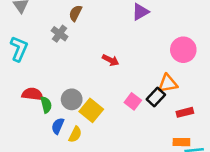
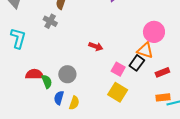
pink circle: (183, 50) -> (154, 32), moved
red arrow: (111, 60) -> (96, 46), moved
orange triangle: (168, 83) -> (145, 50), turned 36
yellow square: (91, 110) -> (118, 92), moved

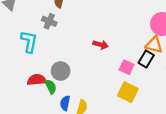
cyan L-shape: (18, 38) -> (29, 42), moved
gray circle: (67, 74) -> (61, 71), moved

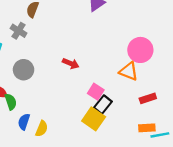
black rectangle: (146, 59) -> (103, 105), moved
gray circle: (61, 71) -> (24, 70), moved

